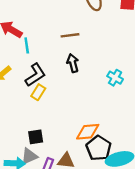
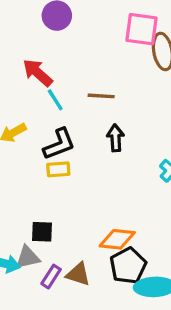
brown line: (70, 35) -> (101, 96), moved
cyan line: (27, 45) -> (55, 100), turned -35
yellow rectangle: (38, 92) -> (58, 169), turned 42

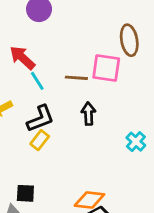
pink square: (142, 29) -> (106, 68), moved
yellow rectangle: (58, 169) -> (40, 140), turned -48

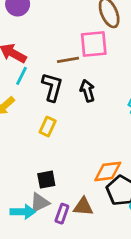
cyan line: (37, 81) -> (21, 76), moved, turned 72
black L-shape: (40, 119) -> (52, 87), moved, turned -40

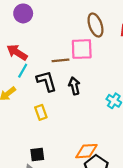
black L-shape: (52, 87) -> (46, 81), turned -35
yellow rectangle: (48, 127) -> (41, 112), turned -48

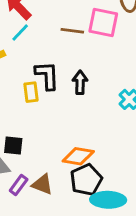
black L-shape: (46, 81) -> (47, 75), moved
black arrow: (74, 86) -> (80, 82), moved

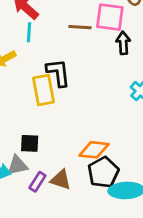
cyan line: (20, 32) -> (29, 32), turned -36
black arrow: (80, 82) -> (123, 43), moved
yellow rectangle: (31, 92) -> (44, 90), size x1.5

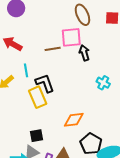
cyan line: (29, 32) -> (26, 70), moved
orange diamond: (94, 150) -> (74, 120), moved

